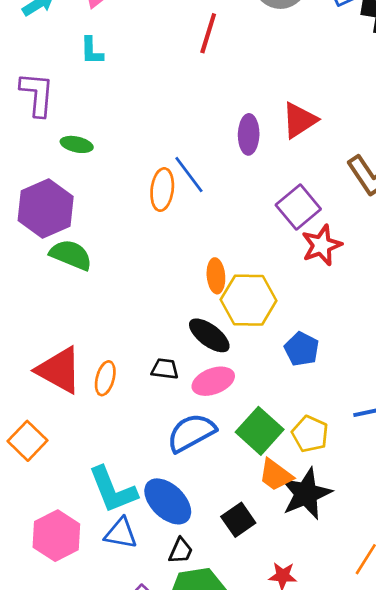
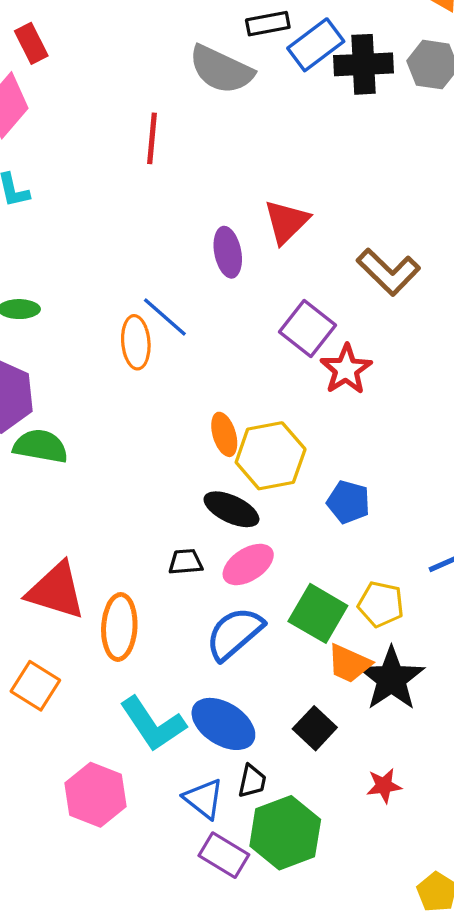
orange ellipse: (105, 378) -> (119, 627), moved, size x1.5
blue triangle: (121, 533) -> (204, 799), moved, turned 40

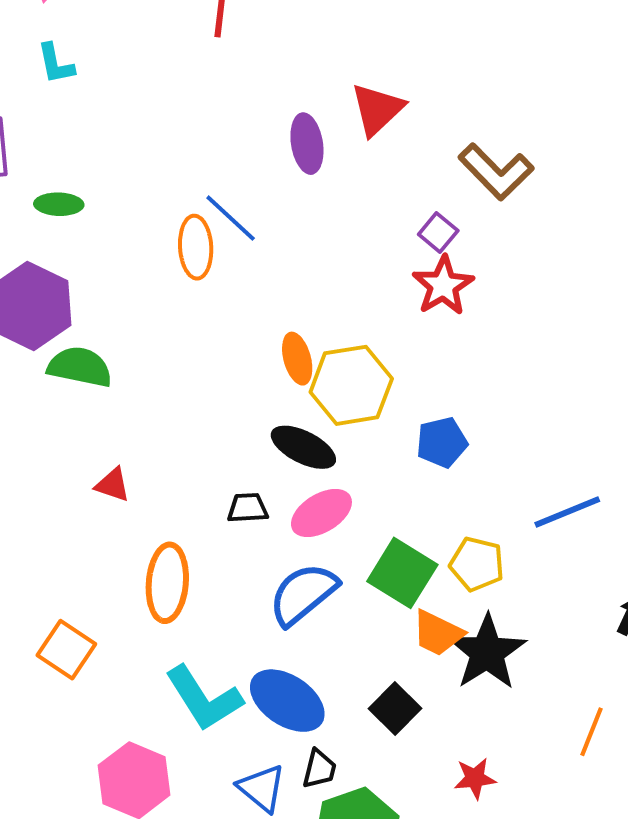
purple square: (308, 329) -> (438, 232), moved, size x0.6
blue pentagon: (348, 502) -> (442, 442), turned -30
red triangle: (56, 591) -> (113, 485), moved, size x0.5

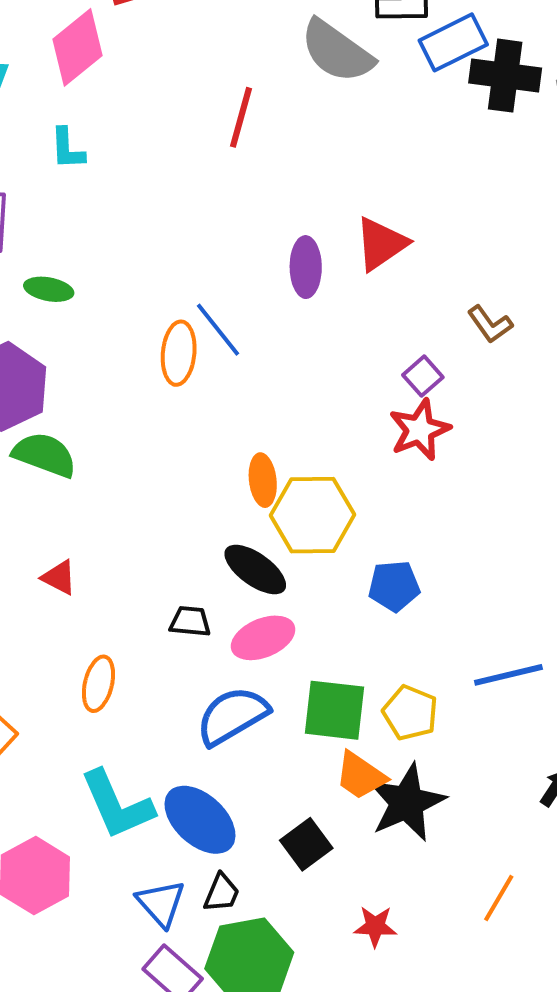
brown L-shape: (496, 172) -> (490, 324), size x0.6
green square: (402, 573) -> (335, 710), turned -34
orange ellipse: (167, 583) -> (98, 684), size x0.7

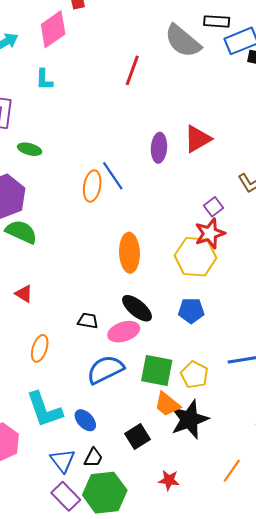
orange ellipse: (263, 480) -> (129, 253), size x1.5
yellow hexagon: (313, 515) -> (196, 257), moved
black ellipse: (255, 570) -> (137, 308), moved
blue ellipse: (200, 820) -> (85, 420), size x0.6

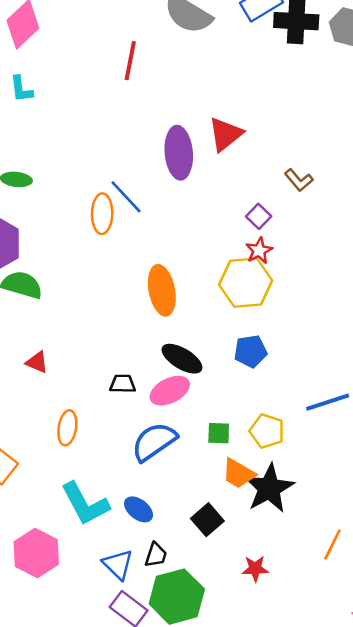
purple ellipse: (159, 148) -> (179, 153), size x1.4
red star: (210, 233) -> (259, 251), size x0.7
green square: (157, 370) -> (219, 433), size x0.6

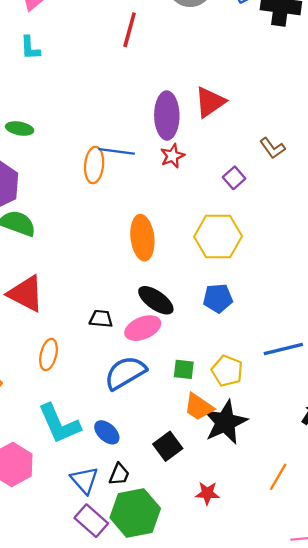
blue line: (126, 197) -> (117, 151), turned -44
red star: (259, 251) -> (172, 156), moved
red triangle: (37, 362) -> (26, 294), size x1.8

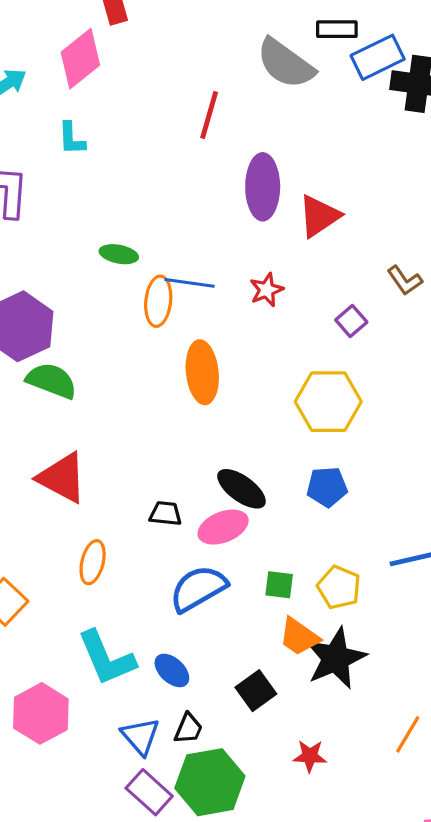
purple ellipse: (167, 116) -> (263, 187), moved
green ellipse: (20, 129) -> (119, 254), moved
orange ellipse: (142, 238) -> (202, 372), moved

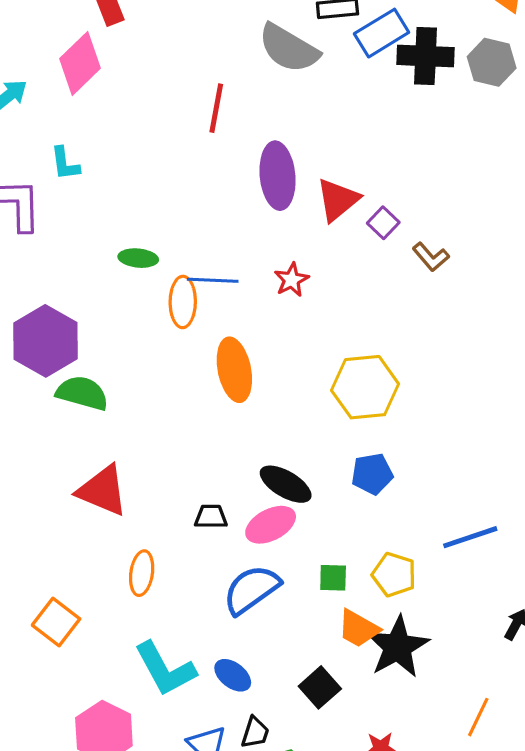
cyan L-shape: (72, 139) -> (65, 164), moved
purple square: (351, 321) -> (383, 223), moved

